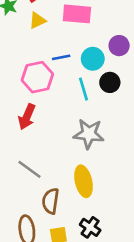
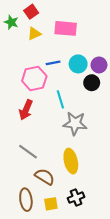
purple circle: (119, 46) -> (99, 65), moved
cyan line: (83, 89) -> (60, 99), moved
brown semicircle: (51, 201) -> (45, 177), turned 114
black cross: (90, 227) -> (76, 198), turned 35

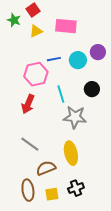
purple circle: (99, 65) -> (98, 52), moved
black circle: (92, 83) -> (92, 89), moved
brown semicircle: (45, 177) -> (46, 168), turned -54

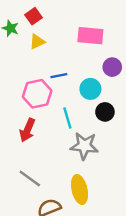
pink rectangle: (66, 26) -> (90, 36), moved
cyan circle: (78, 60) -> (90, 89), moved

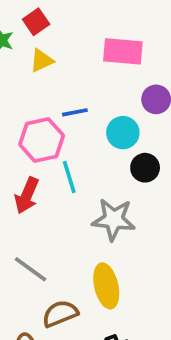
cyan line: (67, 118) -> (69, 177), moved

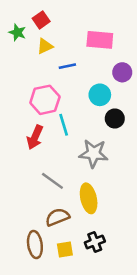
blue line: (75, 112) -> (67, 66), moved
gray line: (31, 269) -> (52, 181), moved

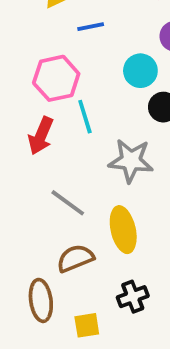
yellow square: (65, 250) -> (87, 325), moved

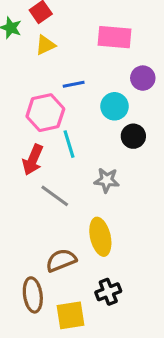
blue line: (91, 27) -> (74, 84), moved
gray star: (131, 161) -> (107, 180), size x0.7
gray line: (68, 203) -> (55, 196), moved
yellow square: (87, 325) -> (70, 315), size x1.4

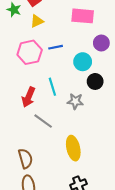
pink hexagon: (45, 113) -> (30, 52), moved
gray star: (107, 180) -> (75, 101), moved
brown semicircle: (61, 260) -> (25, 158), moved, turned 96

